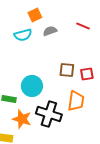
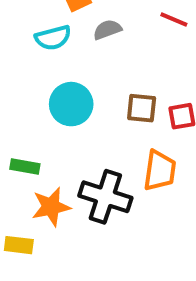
cyan circle: (32, 86) -> (71, 104), moved
orange star: (22, 119) -> (51, 207), turned -30

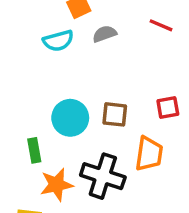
cyan circle: (71, 104) -> (70, 118), moved
brown square: (142, 108) -> (115, 114), moved
green rectangle: (25, 167) -> (34, 150), turned 70

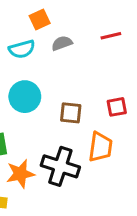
red line: (161, 25) -> (111, 36), turned -36
cyan circle: (70, 118) -> (25, 97), moved

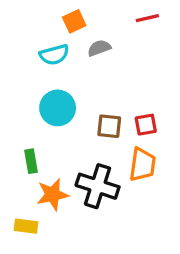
red line: (111, 36) -> (147, 18), moved
red square: (117, 107) -> (146, 125), moved

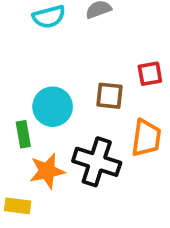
cyan circle: (58, 108) -> (53, 107), moved
red square: (146, 125) -> (150, 74), moved

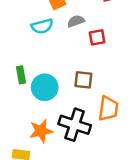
red square: (150, 74) -> (97, 37), moved
green rectangle: (23, 134) -> (21, 75), moved

